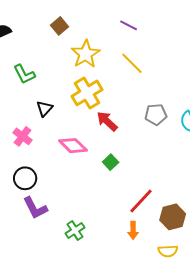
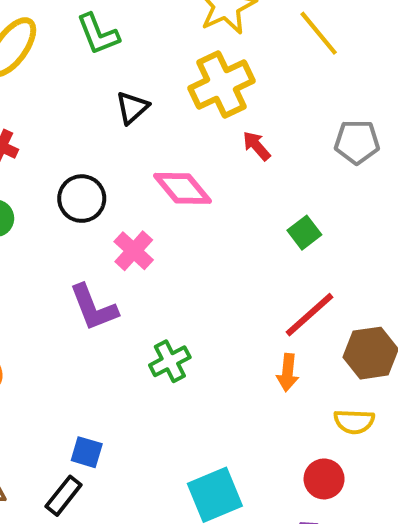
red arrow: (107, 121) -> (257, 146), size x0.7
pink cross: (23, 136) -> (134, 251), moved
green square: (111, 162) -> (304, 233), moved
black circle: (25, 178) -> (82, 199), moved

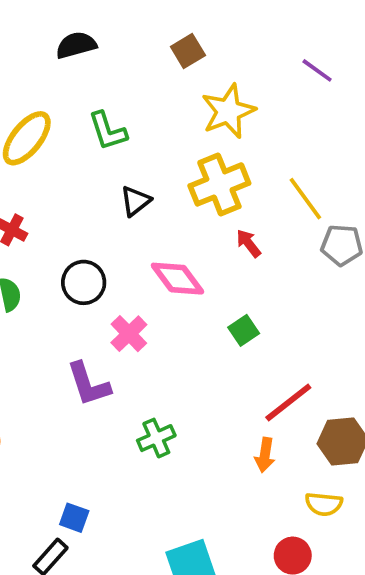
yellow line: (319, 33) -> (305, 199), moved
green square: (304, 233) -> (244, 330), moved

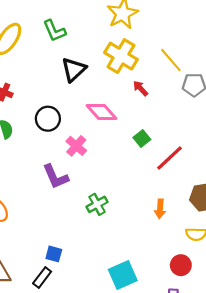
yellow cross: (219, 184) -> (121, 56), turned -32
black triangle: (135, 201) -> (74, 70), size x1.4
red line: (288, 403) -> (169, 158), moved

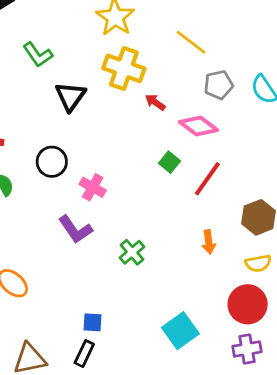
yellow line: (171, 60) -> (191, 42), moved
pink diamond: (101, 112) -> (198, 126), moved
red circle: (181, 265) -> (248, 304), size x1.5

